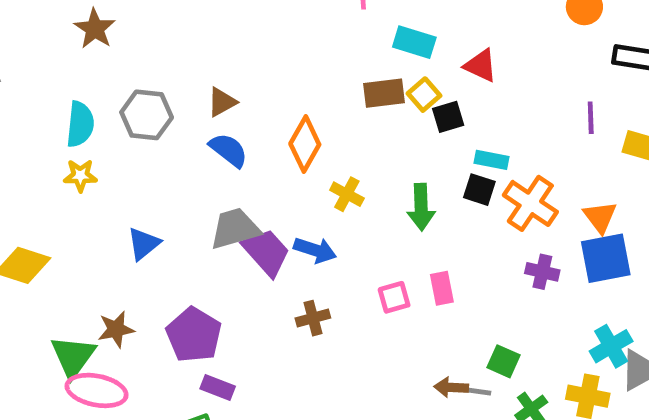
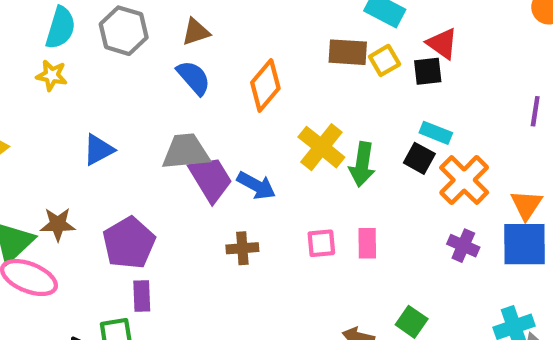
black square: (448, 117) -> (428, 71), moved
yellow cross: (347, 194) -> (321, 147), moved, size x1.5
purple rectangle: (218, 387) -> (142, 296), turned 56

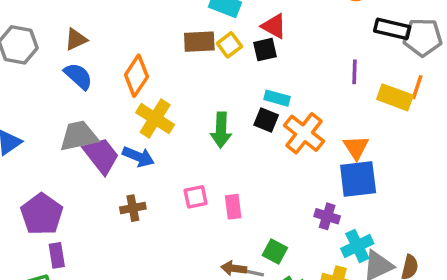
yellow cross: (321, 147) -> (155, 119), moved
pink rectangle: (367, 243) -> (233, 207), moved
purple cross: (463, 246) -> (327, 216), moved

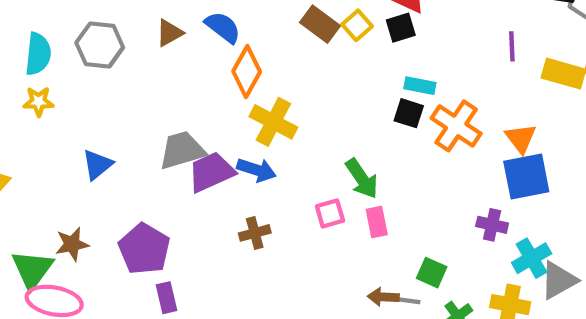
brown rectangle: (199, 42) -> (320, 24), turned 44
blue semicircle: (78, 76) -> (223, 27), moved
green arrow: (221, 130) -> (362, 179), moved, turned -32
purple trapezoid: (101, 156) -> (211, 172), turned -72

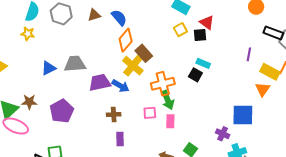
brown rectangle: (320, 24) -> (144, 53), moved
orange cross: (456, 126) -> (163, 84), moved, turned 30
orange triangle: (521, 138) -> (263, 89), moved
gray trapezoid: (182, 150) -> (75, 64), moved
purple rectangle: (166, 298) -> (120, 139), moved

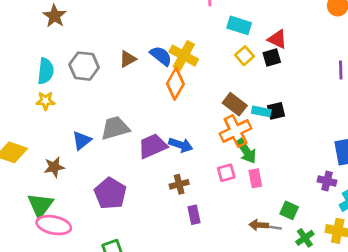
brown rectangle: (144, 53) -> (235, 104), moved
cyan rectangle: (203, 63) -> (261, 111), moved
yellow cross: (133, 66) -> (184, 56), moved
black square: (195, 75) -> (276, 111), turned -32
brown star: (29, 102) -> (54, 167), moved

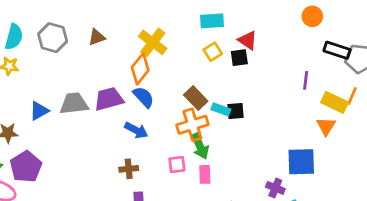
cyan rectangle: (239, 25) -> (212, 21), turned -30
blue semicircle: (161, 56) -> (144, 97), moved
purple trapezoid: (153, 146) -> (109, 99), moved
purple pentagon: (110, 193) -> (26, 167), moved

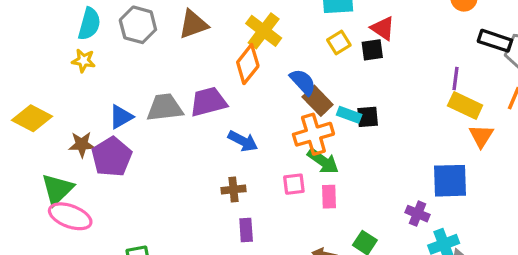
brown triangle: (97, 37) -> (193, 24), size x1.4
blue semicircle: (144, 97) -> (303, 82), moved
yellow rectangle: (335, 102) -> (465, 105), moved
green arrow: (200, 146) -> (323, 161), turned -30
purple pentagon: (26, 167) -> (112, 157), moved

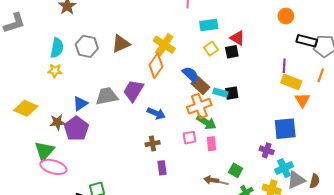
purple trapezoid: (208, 102) -> (133, 91), turned -40

